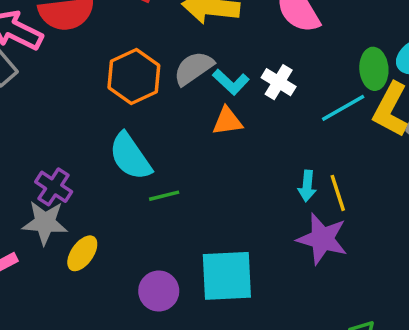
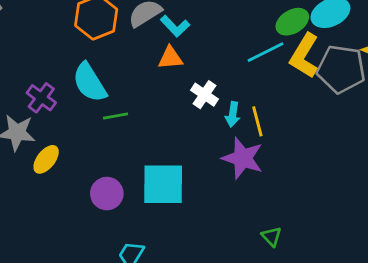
green ellipse: (374, 69) -> (292, 22), turned 60
white cross: (279, 82) -> (205, 95), moved
purple cross: (54, 187) -> (41, 98), moved

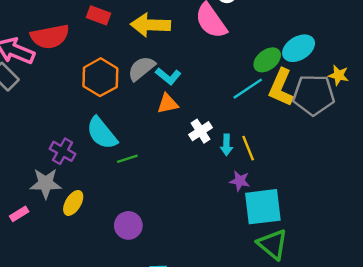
white cross: (205, 95) -> (201, 131), turned 30
purple star: (243, 158) -> (240, 181), size x0.6
cyan square: (163, 184) -> (263, 207), moved
green triangle: (272, 236) -> (273, 244), size x1.8

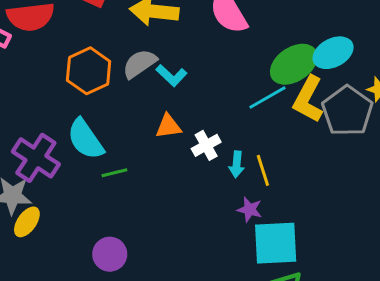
green ellipse: (267, 60) -> (294, 64), size x1.4
gray pentagon: (314, 95) -> (347, 111), turned 30
orange triangle: (168, 104) -> (168, 126), moved
purple cross: (63, 151) -> (36, 158), size x1.5
yellow ellipse: (73, 203) -> (27, 222), moved

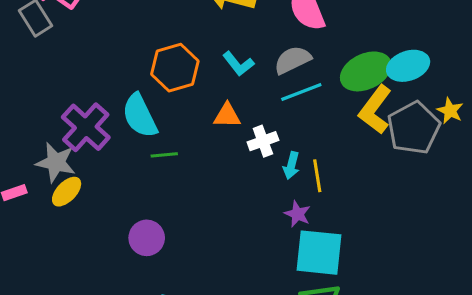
gray semicircle: (140, 64) -> (293, 60), moved
orange hexagon: (89, 71) -> (175, 68), moved
cyan line: (267, 98) -> (301, 92), moved

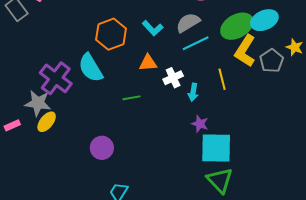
gray pentagon: (414, 128) -> (272, 61), size x0.7
green line: (164, 155) -> (132, 98), moved
yellow line: (317, 176) -> (222, 79), moved

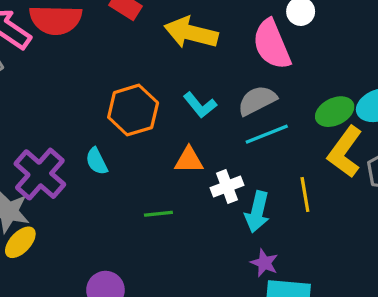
green ellipse: (237, 26) -> (335, 112), size x0.7
cyan semicircle: (91, 68) -> (97, 161), size x0.6
cyan arrow: (193, 92) -> (257, 212), size x1.4

